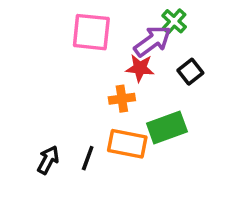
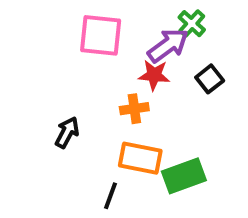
green rectangle: (167, 127) -> (184, 176), moved
black line: (88, 158) -> (111, 196), moved
black arrow: (48, 160) -> (67, 132), moved

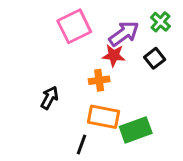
green cross: (192, 24) -> (160, 22), moved
pink square: (101, 35) -> (74, 26), turned -32

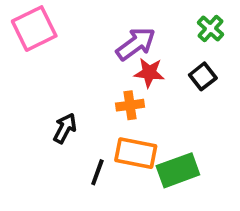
pink square: (74, 26) -> (34, 29), moved
purple arrow: (124, 34) -> (136, 44), moved
black line: (82, 145) -> (97, 172), moved

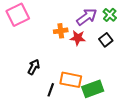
purple arrow: (136, 44) -> (87, 17), moved
orange cross: (130, 105) -> (61, 31), moved

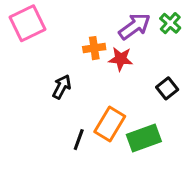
black square: (106, 40) -> (167, 88), moved
black arrow: (34, 67) -> (62, 87), moved
orange rectangle: (71, 80) -> (110, 124), turned -70

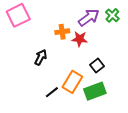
black square: (167, 88) -> (97, 66), moved
black line: (79, 140) -> (52, 92), turned 32

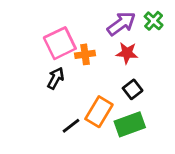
pink square: (18, 15) -> (60, 43), moved
orange cross: (62, 32) -> (85, 54), moved
red star: (80, 39) -> (127, 53), moved

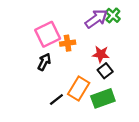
green cross: (154, 21) -> (113, 15), moved
red star: (127, 53) -> (101, 54), moved

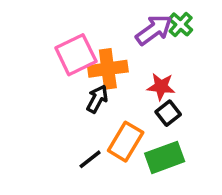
orange cross: (68, 43) -> (108, 69), size x1.5
black arrow: (44, 62) -> (97, 99), moved

